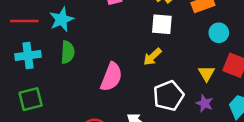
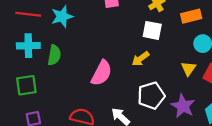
green semicircle: (68, 52) -> (54, 55), moved
yellow triangle: (207, 73) -> (189, 69), moved
purple star: (204, 103) -> (183, 106), size x1.5

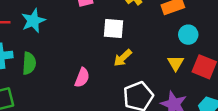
white square: (152, 30) -> (113, 29), moved
pink semicircle: (101, 73) -> (82, 78), size x0.7

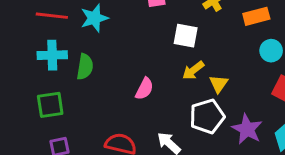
yellow triangle: (176, 63) -> (219, 84), moved

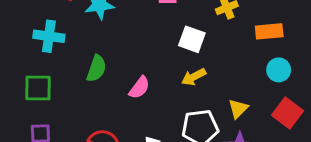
green semicircle: (85, 67) -> (96, 68), moved
yellow triangle: (219, 84) -> (238, 109), moved

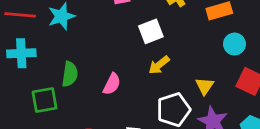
white square: (192, 39) -> (151, 31), turned -30
green square: (38, 88) -> (45, 100), moved

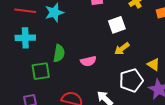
pink semicircle: (112, 84) -> (88, 61), turned 49
yellow triangle: (205, 86) -> (154, 64), turned -32

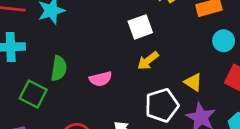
green square: (41, 71) -> (33, 94), turned 36

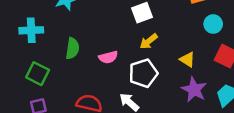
green square: (33, 94) -> (38, 74), moved
white pentagon: (162, 105) -> (143, 73), moved

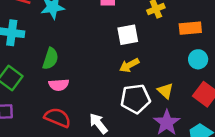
pink semicircle: (108, 57) -> (59, 85), moved
white pentagon: (143, 73) -> (135, 99), moved

